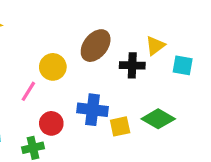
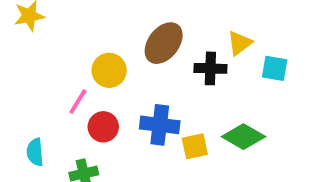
red circle: (51, 123) -> (103, 127), moved

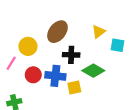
black cross: (210, 68) -> (71, 55), moved
red circle: (103, 127) -> (33, 75), moved
green diamond: (243, 137) -> (93, 71), moved

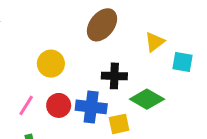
brown ellipse: (57, 32) -> (102, 25), moved
pink line: (11, 63) -> (26, 105), moved

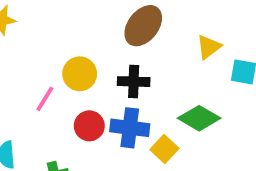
black cross: (114, 76) -> (134, 82), moved
pink line: (26, 105) -> (45, 99), moved
yellow square: (119, 124) -> (164, 149), turned -35

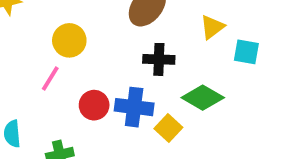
yellow circle: (80, 74) -> (69, 40), moved
black cross: (134, 82) -> (159, 59), moved

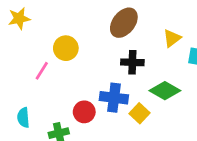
pink line: (50, 78) -> (42, 71), moved
red circle: (94, 105) -> (84, 112), moved

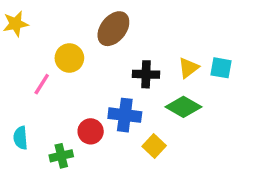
brown ellipse: (124, 23) -> (113, 29), moved
yellow triangle: (172, 38) -> (188, 68), moved
yellow square: (139, 113) -> (154, 146), moved

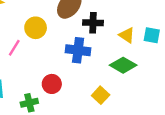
yellow triangle: (188, 68) -> (127, 35), turned -49
black cross: (146, 74) -> (93, 23), moved
blue cross: (125, 115) -> (78, 50), moved

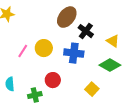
black cross: (93, 23) -> (86, 31), turned 35
yellow circle: (36, 28) -> (44, 48), moved

